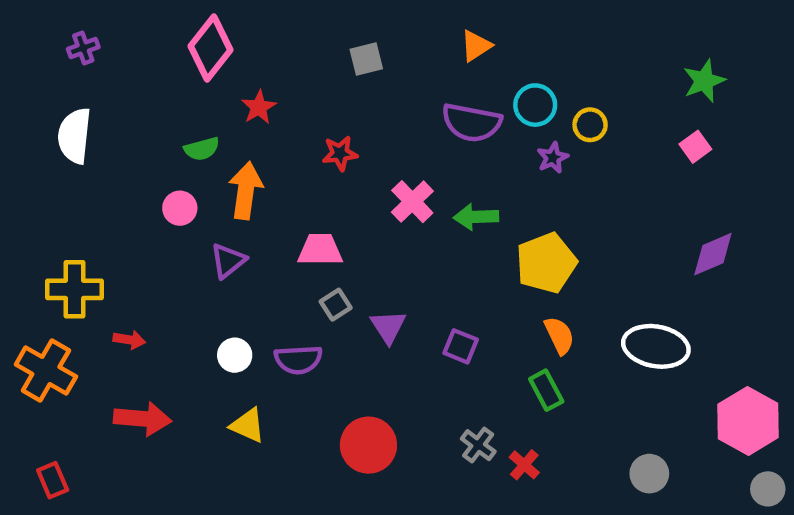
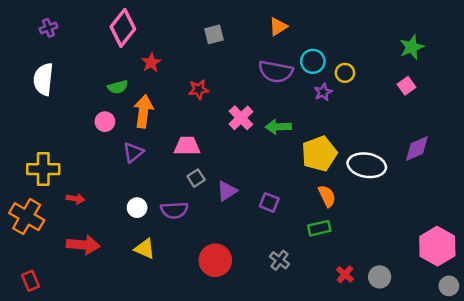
purple triangle: (388, 327) -> (227, 191), turned 30
white ellipse: (656, 346) -> (367, 165), moved
green rectangle: (546, 390) -> (319, 228), turned -75
red cross: (524, 465) -> (345, 274), moved

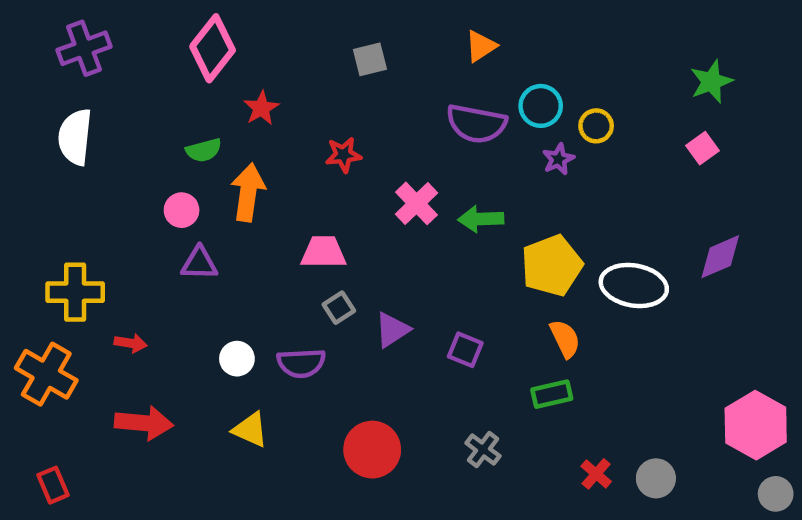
purple cross: (48, 28) -> (84, 48), size x1.6
purple triangle: (133, 152) -> (199, 263), moved, turned 40

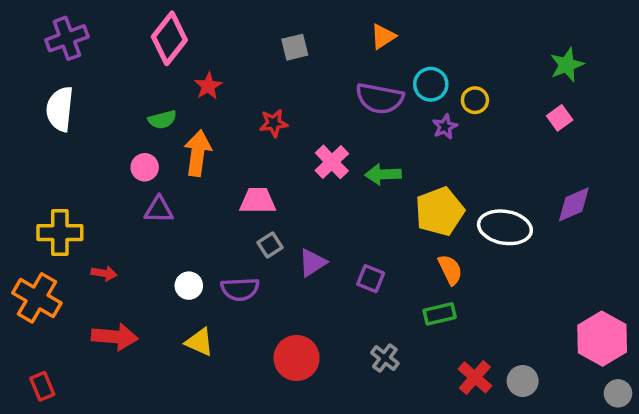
red cross: (596, 474) -> (475, 377), size x1.4

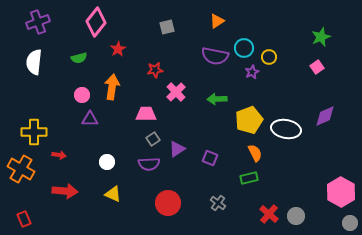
green semicircle: (162, 120) -> (79, 58), moved
pink cross: (332, 162) -> (176, 92), moved
purple semicircle: (240, 289) -> (149, 164), moved

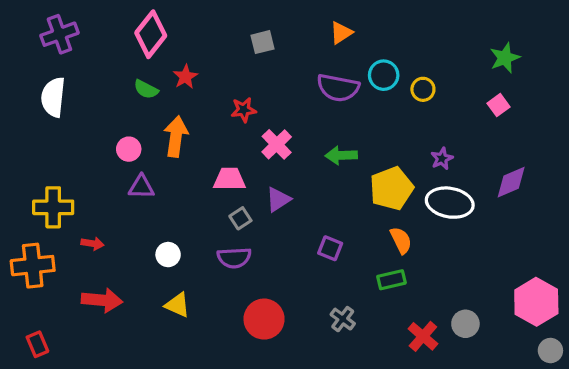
green semicircle: (79, 58) -> (146, 89), moved, turned 42
purple star: (252, 72) -> (442, 159), moved
purple triangle: (177, 149) -> (278, 199), moved
orange cross: (21, 169) -> (33, 266), turned -36
gray circle: (296, 216) -> (465, 324), moved

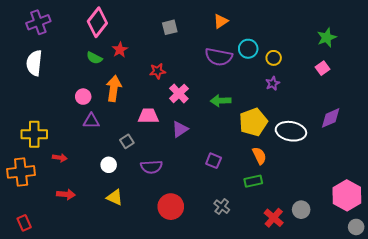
purple star: (442, 159) -> (273, 83), moved
gray square: (240, 218) -> (127, 141), moved
red arrow: (102, 300) -> (66, 194), size x0.7

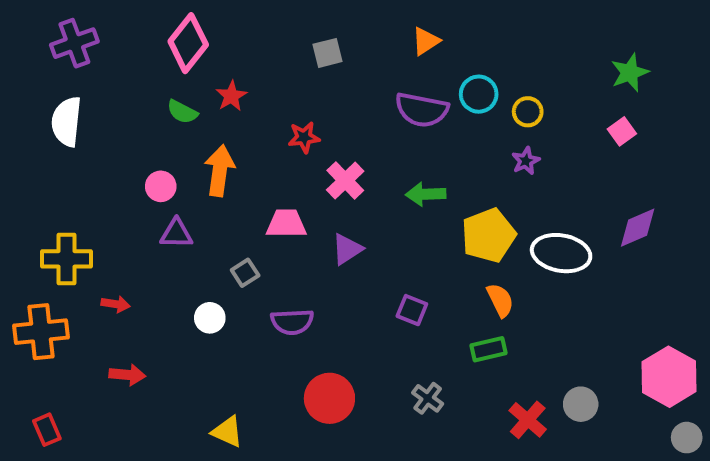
yellow triangle: (115, 197) -> (227, 432), moved

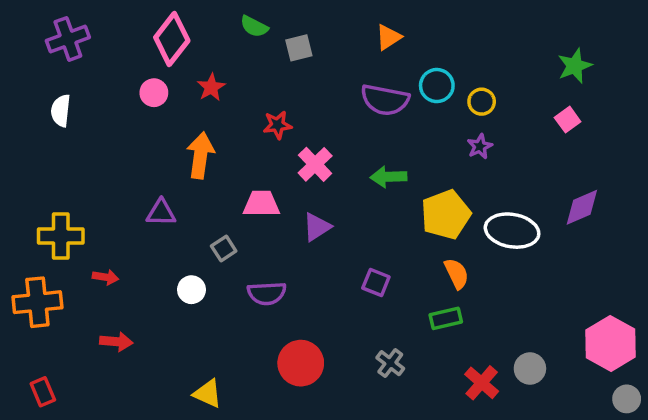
green semicircle: (182, 112) -> (254, 26), moved
white semicircle: (67, 122) -> (61, 111), size x0.7
pink circle: (161, 186) -> (154, 93), moved

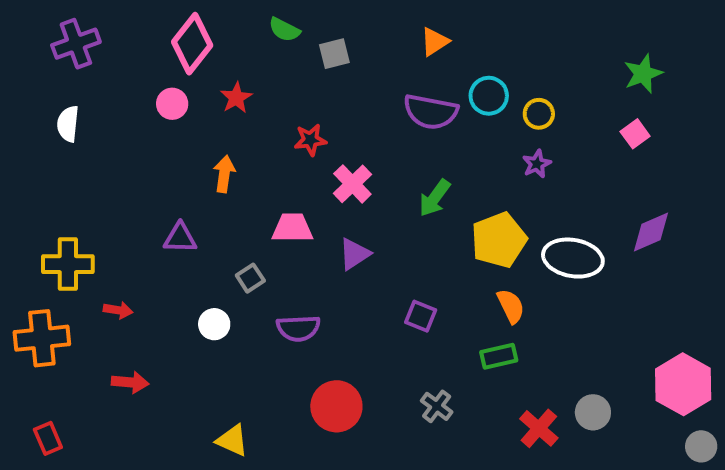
orange arrow: (200, 155) -> (224, 174), size x0.7
green arrow: (388, 177) -> (435, 198), turned -52

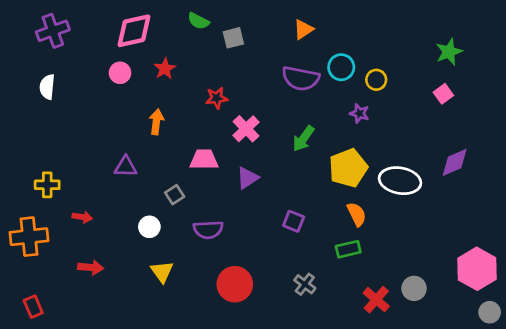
pink diamond: (192, 44) -> (134, 31), turned 39
purple star: (537, 164) -> (359, 113), moved, turned -30
yellow cross: (68, 264) -> (47, 185), size x0.7
yellow triangle: (232, 440) -> (162, 272), moved, turned 30

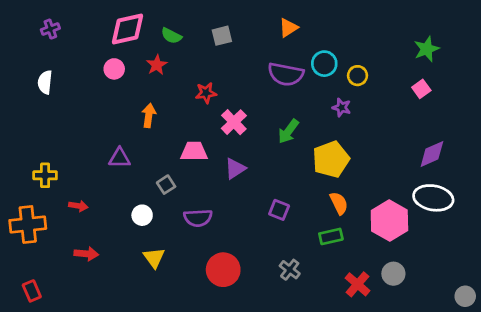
green semicircle: (198, 21) -> (171, 36), moved
purple cross: (53, 31) -> (50, 29), size x0.6
white ellipse: (400, 181) -> (433, 198), moved
pink hexagon: (477, 269) -> (389, 220), moved

